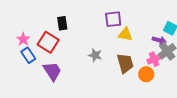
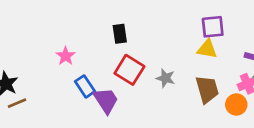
purple square: (113, 19) -> (213, 27), moved
red square: (48, 42) -> (129, 70), moved
blue rectangle: (28, 55) -> (85, 86), moved

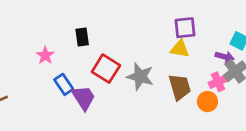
black rectangle: (120, 34) -> (82, 37), moved
gray star: (166, 78) -> (140, 76), size x1.5

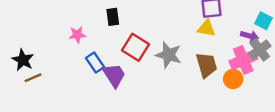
pink star: (45, 55) -> (77, 35), turned 30
pink cross: (218, 82) -> (243, 60), size x1.5

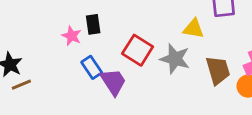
black rectangle: (113, 17) -> (93, 24), moved
yellow triangle: (206, 28) -> (194, 29), moved
pink star: (77, 35) -> (72, 36), turned 30

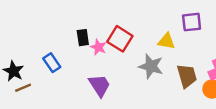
pink star: (72, 36) -> (98, 47), moved
red square: (138, 50) -> (120, 39), moved
blue rectangle: (92, 67) -> (52, 63), moved

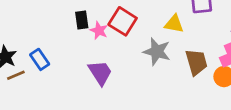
blue rectangle: (52, 63) -> (40, 59), moved

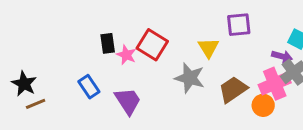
yellow triangle: (174, 24) -> (208, 48), turned 48
blue rectangle: (40, 59) -> (89, 87), moved
brown trapezoid: (196, 62) -> (233, 89), turned -108

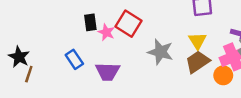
yellow triangle: (208, 48) -> (197, 41), moved
purple trapezoid: (128, 101) -> (108, 72), turned 125
brown line: (36, 104) -> (29, 74), turned -49

